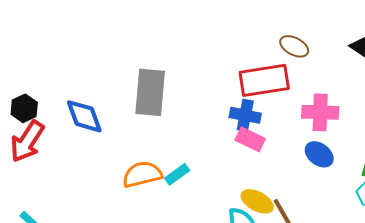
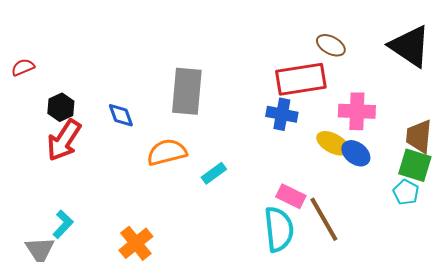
blue diamond: (84, 116) -> (121, 115), size x0.7
pink rectangle: (250, 139) -> (291, 196), moved
orange semicircle: (142, 174) -> (167, 152), moved
yellow ellipse: (257, 201) -> (333, 143), moved

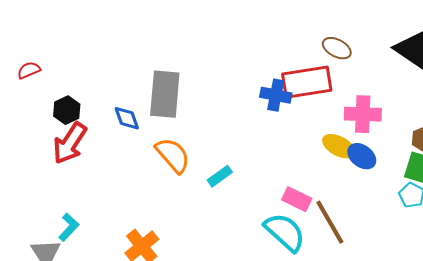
gray rectangle: (187, 91) -> (165, 94), moved
blue cross: (282, 114) -> (276, 95), moved
orange semicircle: (167, 152) -> (173, 155), turned 63
cyan semicircle: (279, 229) -> (285, 232), turned -42

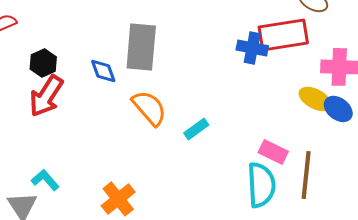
brown line: (330, 222) -> (306, 175), turned 36
cyan L-shape: (69, 227) -> (45, 180), turned -84
cyan semicircle: (285, 232) -> (261, 185), turned 45

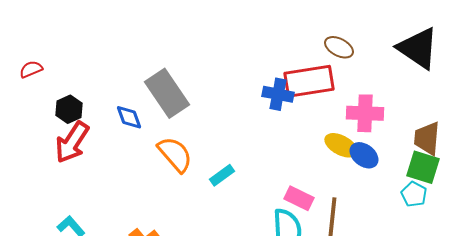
gray rectangle: (141, 47) -> (167, 93), turned -39

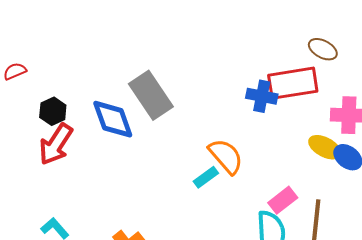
blue diamond: (129, 117) -> (113, 119), size x1.6
orange semicircle: (175, 154) -> (226, 156), moved
pink rectangle: (299, 198) -> (283, 200), turned -64

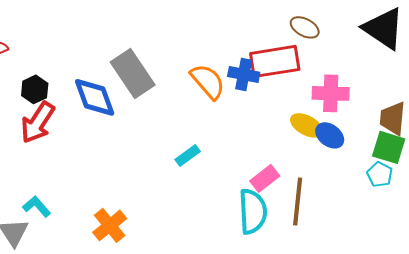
orange semicircle: (226, 156) -> (208, 81), moved

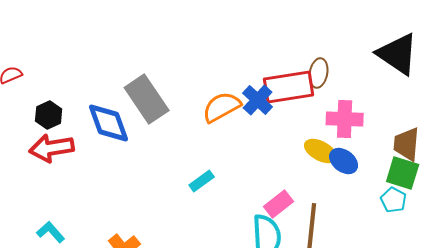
brown ellipse: (305, 27) -> (319, 73), moved, turned 72
blue cross: (244, 74) -> (258, 100), turned 32
orange semicircle: (208, 81) -> (222, 107), turned -78
red arrow: (38, 122) -> (52, 148), turned 48

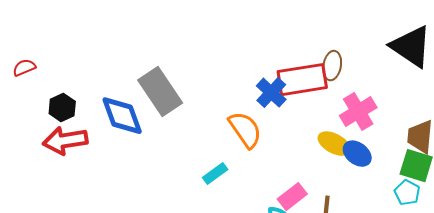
orange semicircle: (222, 107) -> (245, 130), moved, turned 84
pink cross: (345, 119) -> (358, 112), turned -33

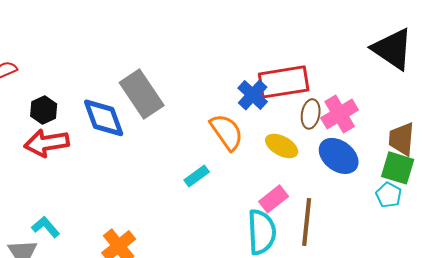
brown ellipse: (332, 66) -> (311, 114), moved
yellow ellipse: (334, 144) -> (282, 146), moved
blue ellipse: (357, 154) -> (339, 156), size x1.4

